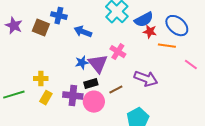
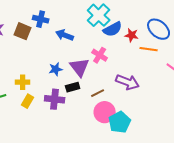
blue semicircle: (144, 20) -> (113, 29), moved
blue star: (82, 63) -> (56, 69), moved
pink circle: (94, 102) -> (105, 112), moved

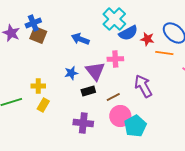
blue cross: (41, 19) -> (33, 23), moved, turned -35
pink cross: (100, 55) -> (115, 59), turned -35
purple arrow: (128, 82) -> (143, 86), turned -140
purple cross: (55, 99) -> (83, 123), moved

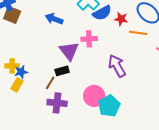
blue star: (71, 73) -> (21, 72), moved
brown line: (113, 97) -> (50, 83), moved, turned -32

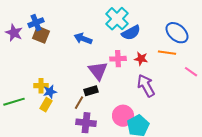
red star: (121, 19) -> (141, 59), moved

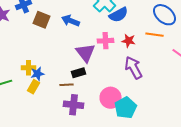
brown square: (41, 35) -> (42, 20), moved
brown line: (79, 103) -> (66, 85), turned 56

